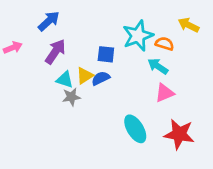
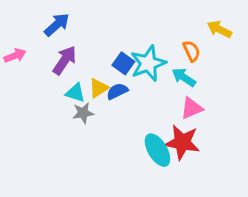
cyan star: (138, 36) -> (148, 63), moved
orange semicircle: (165, 44) -> (192, 51), turned 48
blue square: (106, 54) -> (123, 63), turned 30
red star: (179, 134) -> (182, 142), moved

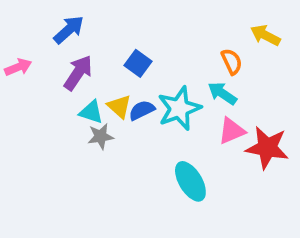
blue square: (123, 63) -> (138, 63), moved
cyan star: (148, 63) -> (179, 108), moved
yellow triangle: (99, 88) -> (119, 106), turned -45
red star: (182, 142) -> (267, 148), moved

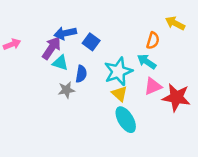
blue arrow: (69, 30) -> (65, 33), moved, turned -150
orange semicircle: (232, 62) -> (153, 41), turned 42
yellow triangle: (119, 106) -> (120, 94), moved
blue semicircle: (142, 110) -> (81, 74), moved, turned 126
cyan triangle: (91, 112) -> (60, 63), moved

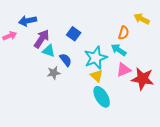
blue arrow: (65, 33) -> (28, 21), moved
blue semicircle: (81, 74) -> (66, 60), turned -48

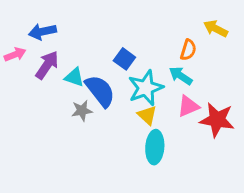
blue square: (74, 34) -> (124, 59), moved
purple arrow: (42, 39) -> (47, 65), moved
blue semicircle: (66, 60) -> (100, 91), size x1.6
cyan ellipse: (102, 97) -> (155, 147), turned 35

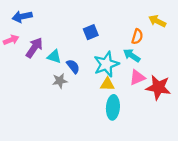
blue arrow: (42, 32) -> (22, 17), moved
blue square: (124, 59) -> (91, 32), moved, turned 32
blue semicircle: (100, 91) -> (73, 66), size x0.6
yellow triangle: (147, 115) -> (107, 84), turned -40

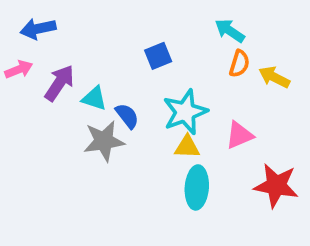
yellow arrow: (157, 21) -> (274, 77), moved
cyan arrow: (132, 55) -> (230, 31), moved
gray star: (60, 81) -> (104, 141), size x1.5
red star: (158, 87) -> (276, 186), moved

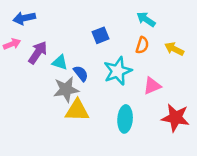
orange semicircle: (239, 64) -> (142, 45), moved
yellow triangle: (187, 147) -> (77, 110), moved, size x1.5

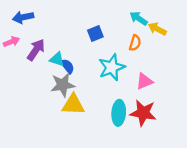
yellow arrow: (174, 49) -> (157, 29), moved
blue semicircle: (81, 73) -> (67, 66), moved
red star: (175, 118) -> (143, 113), moved

